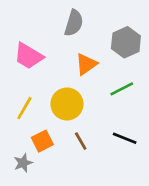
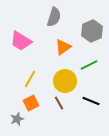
yellow circle: (67, 104) -> (65, 81), moved
yellow line: (24, 108) -> (30, 79), moved

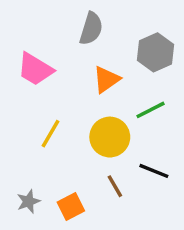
orange square: (31, 103) -> (71, 207), moved
brown line: (59, 103) -> (115, 186), moved

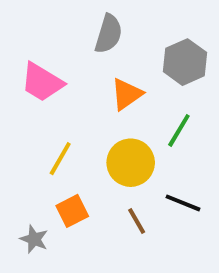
green line: (150, 110) -> (179, 130), turned -32
gray star: (28, 201) -> (34, 239), turned -30
orange square: (71, 207) -> (72, 211), moved

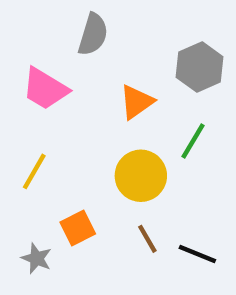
gray semicircle: (108, 34) -> (93, 34), moved
yellow line: (60, 159) -> (34, 171), moved
black line: (183, 203) -> (197, 254), moved

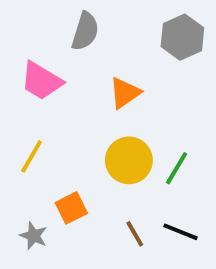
gray hexagon: (200, 67) -> (182, 37), moved
green line: (193, 141) -> (177, 168), moved
brown line: (147, 239) -> (135, 234), moved

